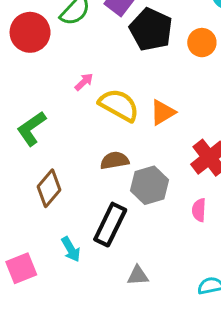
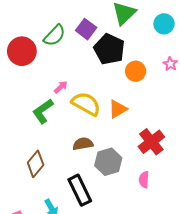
orange circle: (202, 43) -> (136, 71), moved
green L-shape: (31, 128) -> (43, 111), moved
black rectangle: (110, 225) -> (80, 190), turned -52

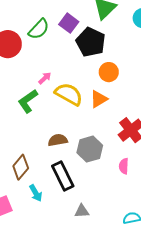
orange circle: (136, 71) -> (109, 72), moved
brown semicircle: (83, 144) -> (58, 140), moved
brown diamond: (36, 164) -> (21, 167), moved

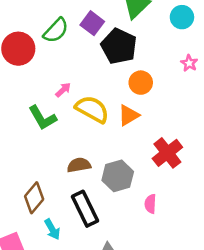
green L-shape: (28, 101) -> (43, 118), turned -85
pink semicircle: (124, 166) -> (150, 204), moved

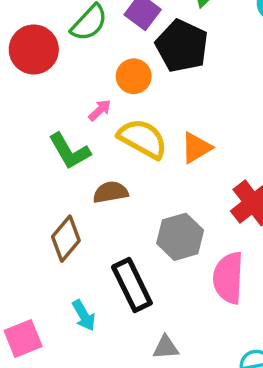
orange circle: (141, 83) -> (134, 76), moved
brown semicircle: (79, 165) -> (110, 192), moved
brown diamond: (34, 198) -> (66, 239), moved
pink semicircle: (150, 204) -> (228, 278), size x1.8

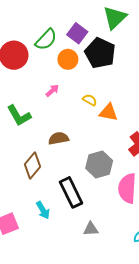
orange circle: (134, 76) -> (68, 59), moved
yellow semicircle: (143, 139) -> (90, 100), moved, size x0.5
orange triangle: (196, 148) -> (108, 112), turned 42
green L-shape: (69, 151) -> (19, 115), moved

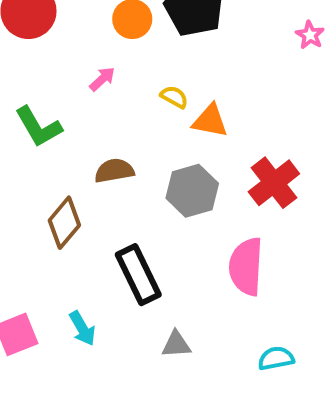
gray hexagon: (99, 164) -> (192, 191), moved
cyan arrow: (43, 210) -> (82, 328), moved

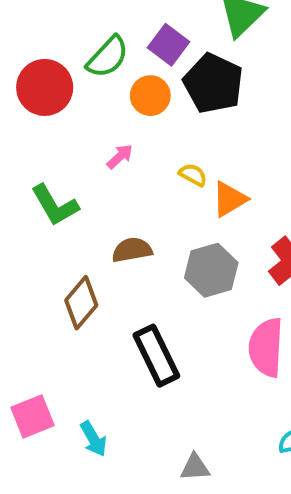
orange triangle: (210, 121) -> (230, 199), turned -42
cyan arrow: (82, 328) -> (93, 439), moved
gray triangle: (176, 344) -> (195, 467), moved

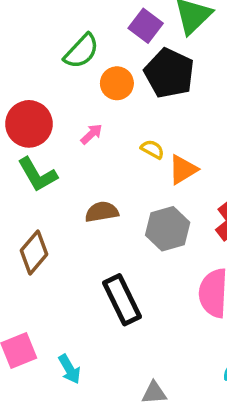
purple square: (169, 45) -> (146, 26), moved
red circle: (45, 87) -> (29, 124), moved
brown diamond: (81, 303) -> (34, 252), moved

